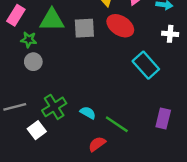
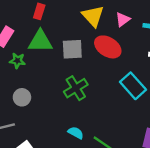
gray circle: (33, 62) -> (22, 97), moved
green cross: (54, 107) -> (76, 88), moved

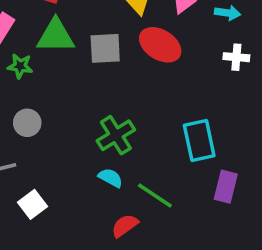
cyan rectangle: (133, 86) -> (199, 141), moved, turned 30
green cross: (76, 88) -> (116, 135), moved

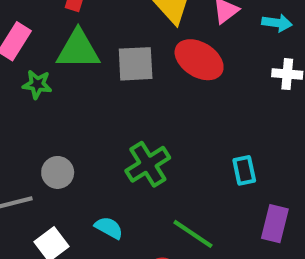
gray circle: (27, 123) -> (58, 172), moved
cyan rectangle: (199, 141) -> (244, 170), size x0.6
cyan semicircle: (111, 178) -> (109, 228), moved

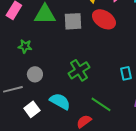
green star: (37, 84) -> (25, 46), moved
cyan semicircle: (109, 228) -> (60, 101), size x1.5

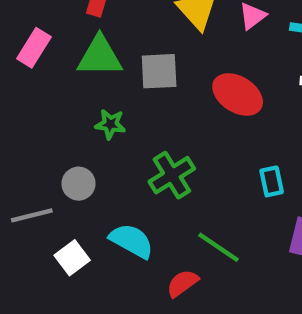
red ellipse: (104, 19) -> (238, 94), moved
green star: (25, 46) -> (110, 124), moved

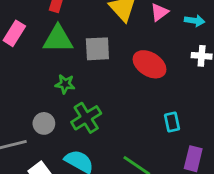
green cross: (172, 175) -> (86, 118), moved

